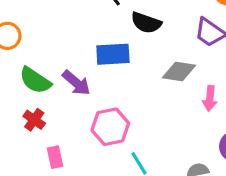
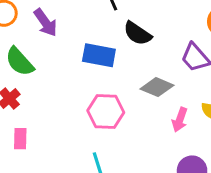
purple arrow: (76, 83) -> (45, 23), moved
pink hexagon: (110, 127) -> (106, 112), moved

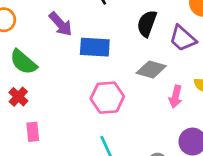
purple arrow: (45, 23) -> (61, 24), moved
black semicircle: (138, 33) -> (147, 23), moved, turned 84

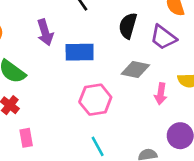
purple arrow: (61, 24) -> (45, 32), turned 30

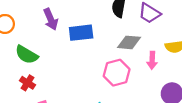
pink hexagon: (95, 100) -> (117, 73), moved

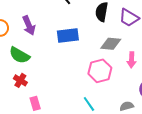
purple arrow: (51, 19) -> (29, 25), moved

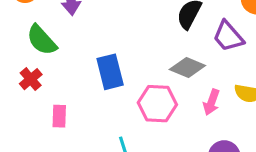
blue rectangle: (68, 35) -> (110, 72), moved, turned 65
pink rectangle: (35, 103) -> (59, 116), moved

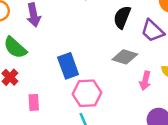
pink hexagon: (157, 104) -> (87, 93), moved

